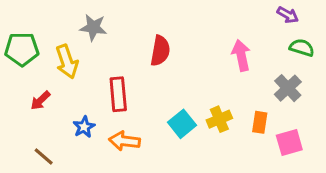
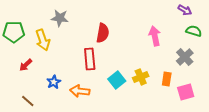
red rectangle: (118, 94) -> (90, 59), moved

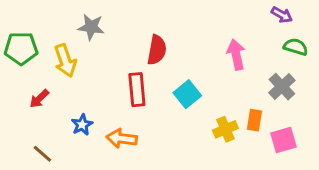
yellow cross: (141, 77) -> (225, 129), moved
cyan square: (117, 80) -> (187, 94), moved

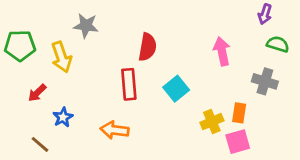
purple arrow: (282, 15) -> (265, 14), turned 78
gray cross: (282, 87) -> (265, 81), turned -30
blue star: (82, 125) -> (63, 117), moved
pink square: (283, 140) -> (238, 142), moved

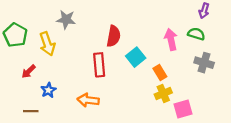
green semicircle: (278, 44) -> (196, 34), moved
green pentagon: (20, 46) -> (15, 35), turned 30
cyan square: (176, 89) -> (136, 57), moved
orange rectangle: (239, 113) -> (160, 73), moved, turned -40
brown line: (40, 144) -> (31, 111), turned -40

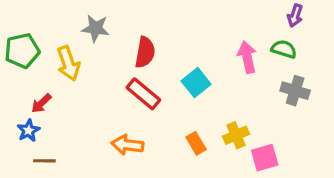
green pentagon: (15, 35) -> (22, 51), turned 30
red semicircle: (114, 36) -> (145, 52), moved
red rectangle: (99, 65) -> (143, 94), turned -45
orange rectangle: (160, 73) -> (196, 143), moved
blue star: (48, 90) -> (28, 131), moved

